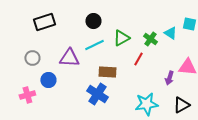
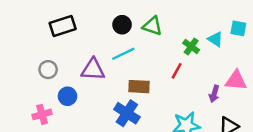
green triangle: (121, 38) -> (152, 26), moved, turned 48

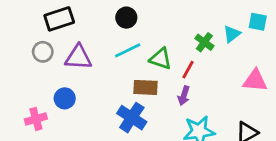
green triangle: (152, 26) -> (161, 59), moved
cyan triangle: (215, 39) -> (232, 34), turned 49
gray circle: (48, 70) -> (43, 52), moved
purple triangle: (93, 70) -> (78, 57), moved
purple arrow: (214, 94) -> (184, 96), moved

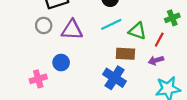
green cross: (204, 42) -> (172, 18), turned 32
purple arrow: (184, 96) -> (156, 60), turned 56

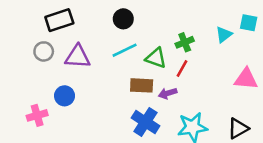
green cross: (172, 18) -> (185, 42), moved
purple arrow: (156, 60) -> (168, 93), moved
blue cross: (115, 78) -> (145, 122), moved

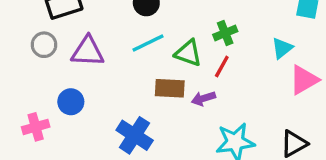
cyan triangle: (224, 34) -> (282, 48), moved
pink triangle: (246, 79) -> (304, 80), turned -35
blue cross: (145, 122) -> (135, 135), moved

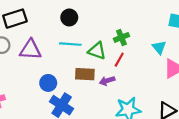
cyan line: (148, 43) -> (70, 44), turned 30
cyan triangle: (282, 48) -> (159, 47), turned -32
blue circle: (71, 102) -> (48, 83), moved

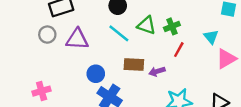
cyan line: (70, 44) -> (119, 33), turned 35
green triangle: (97, 51) -> (147, 25), moved
red line: (119, 60) -> (179, 50), moved

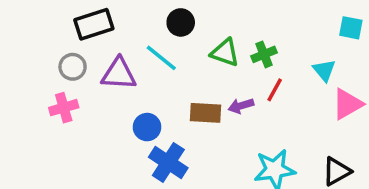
cyan line: (119, 33) -> (161, 58), moved
purple arrow: (157, 71) -> (241, 106), moved
pink cross: (42, 91) -> (64, 108), moved

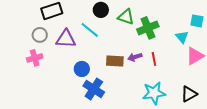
cyan square: (351, 28) -> (197, 21), moved
green triangle: (225, 53) -> (126, 17), moved
green cross: (264, 54) -> (148, 28), size x1.5
red line: (275, 90) -> (154, 59), moved, turned -40

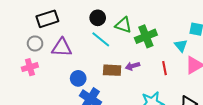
cyan line: (90, 30) -> (101, 39), moved
red line: (154, 59) -> (164, 68), moved

